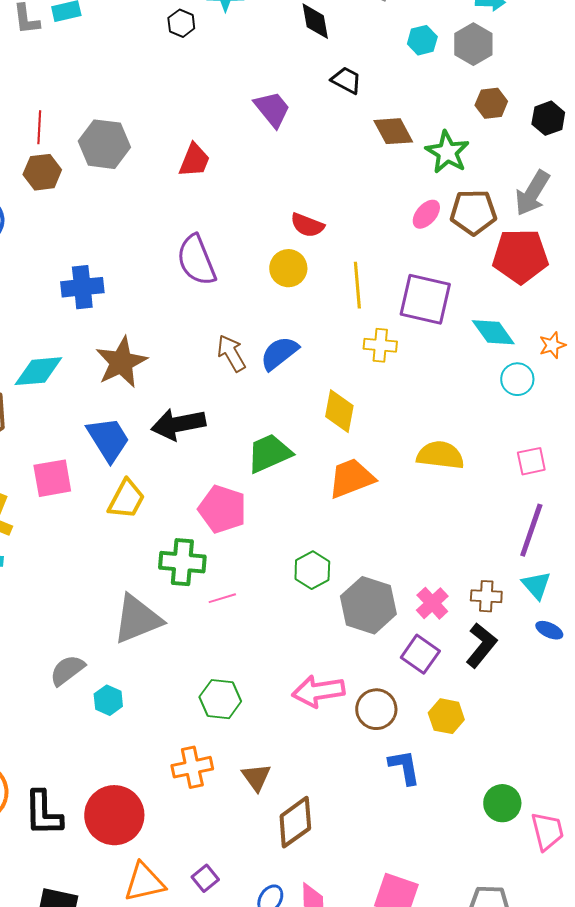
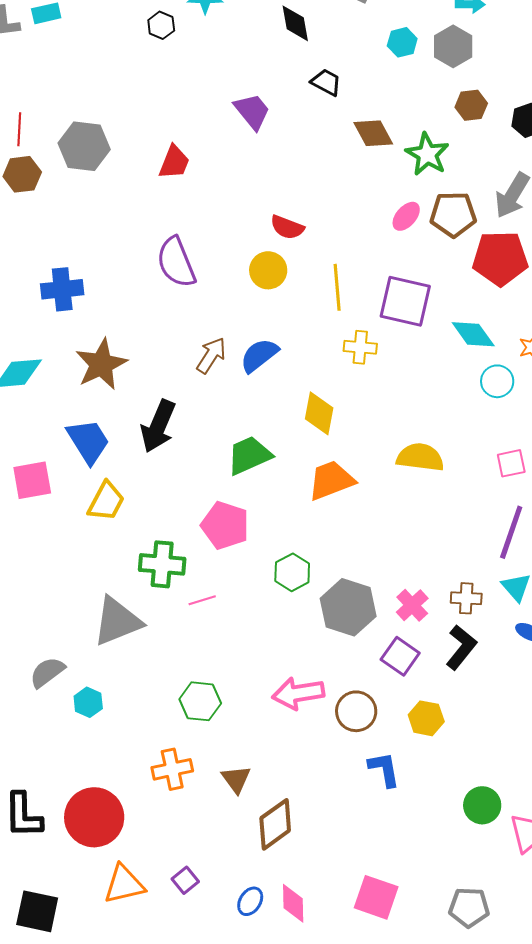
brown arrow: (231, 353) -> (211, 355), turned 63
black arrow: (178, 424) -> (158, 426), turned -56
pink pentagon: (222, 509) -> (225, 525), moved

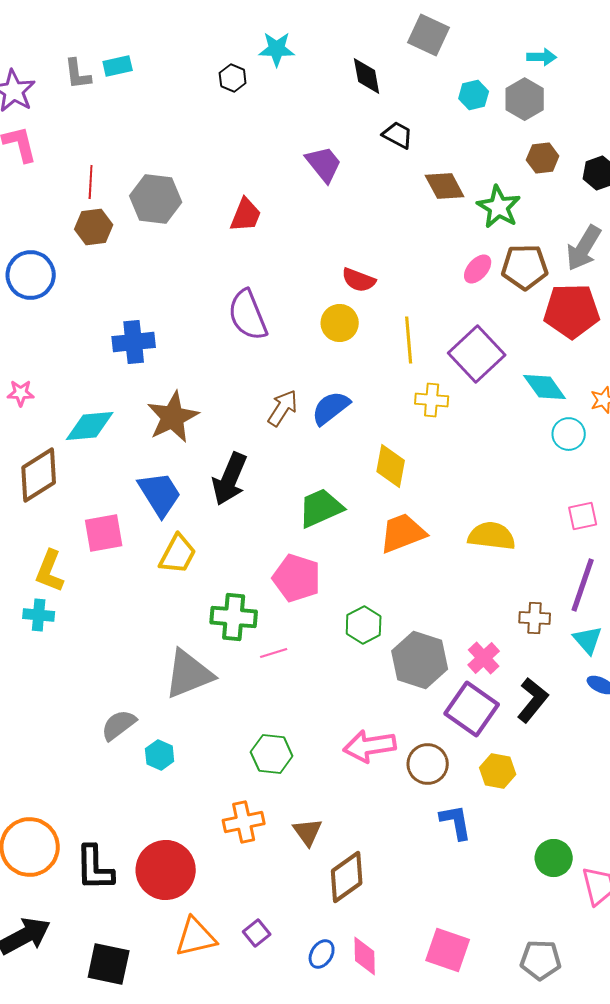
purple square: (405, 301) -> (477, 354), turned 34
yellow semicircle: (420, 457) -> (492, 536), moved
brown cross: (466, 598) -> (535, 618), moved
purple square: (400, 656) -> (472, 709), size x1.4

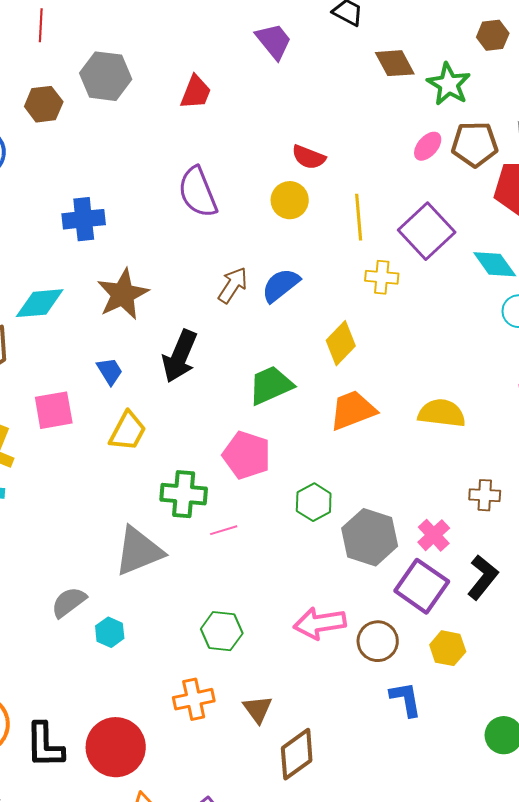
red line: (91, 182) -> (41, 25), moved
yellow diamond: (391, 466) -> (341, 343), turned 33
blue trapezoid: (160, 494) -> (110, 371), size x0.6

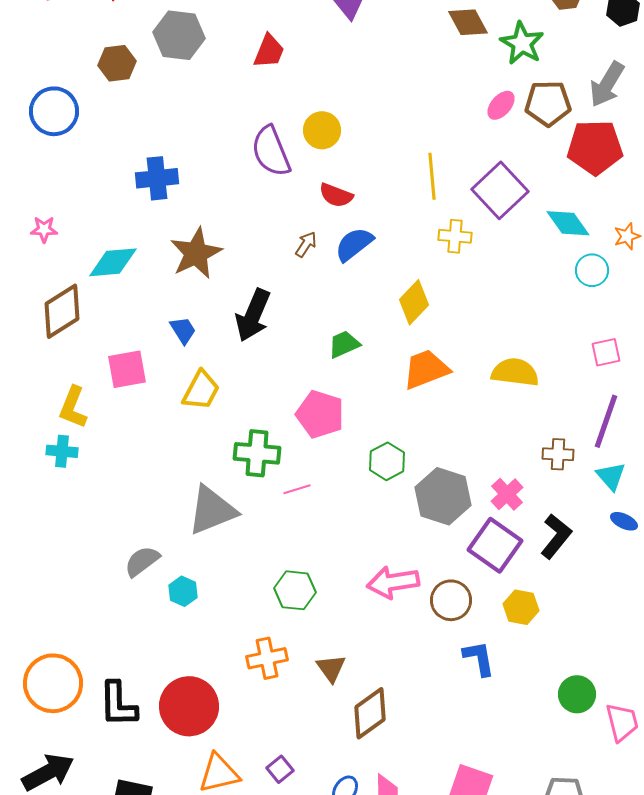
red semicircle: (309, 157) -> (336, 195), moved
yellow circle: (290, 200) -> (322, 130), moved
brown arrow: (233, 285) -> (306, 244), size x0.7
green trapezoid: (271, 385) -> (344, 344), size x0.7

